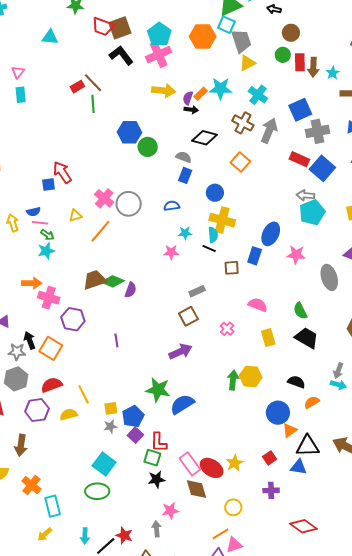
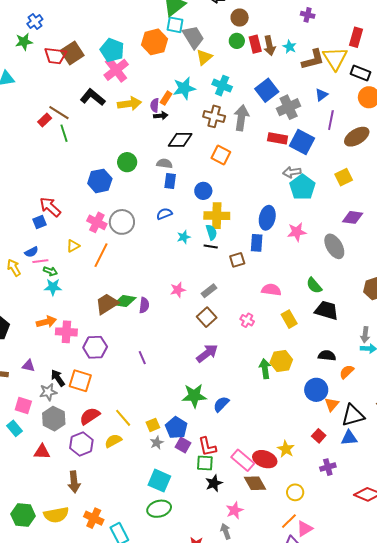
black L-shape: (121, 55) -> (93, 97), moved
blue hexagon: (130, 132) -> (100, 181), moved
cyan star: (46, 251) -> (53, 287), turned 30
pink star: (171, 252) -> (178, 290), moved
blue semicircle: (182, 404) -> (221, 404), size x0.7

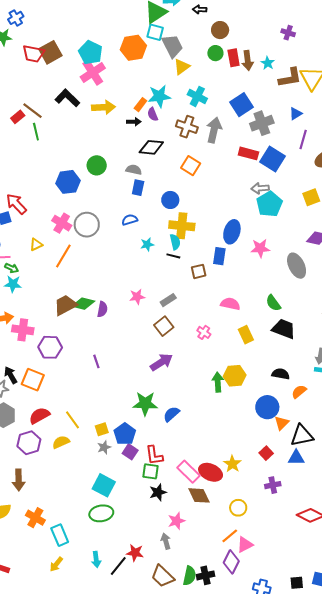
purple semicircle: (155, 105) -> (153, 114), moved, turned -32

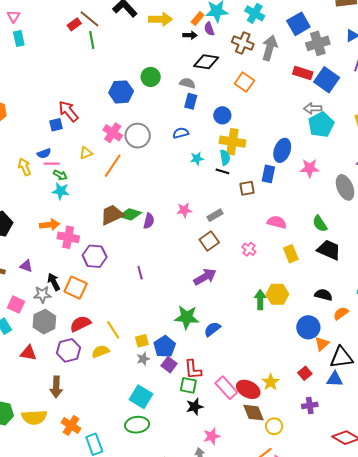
brown diamond: (199, 495) -> (254, 413), moved

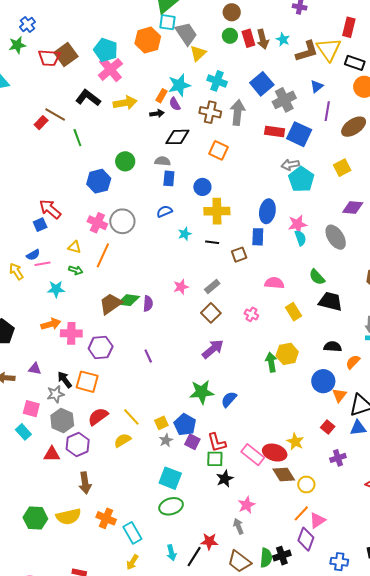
green line: (92, 40) -> (77, 138), moved
yellow triangle: (86, 153) -> (75, 247), turned 48
cyan semicircle: (225, 157) -> (300, 238), moved
green arrow: (60, 175) -> (76, 270), moved
purple hexagon: (68, 350) -> (78, 445), moved

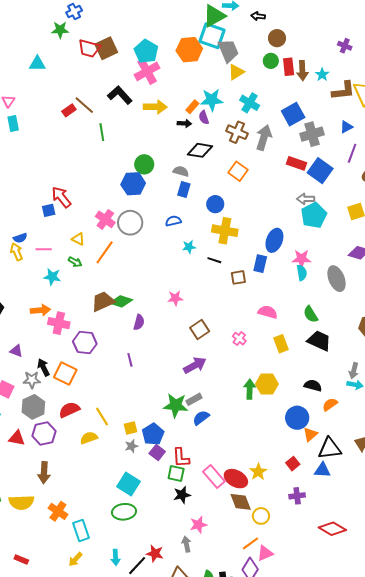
cyan square: (167, 22) -> (212, 36), size x1.5
blue hexagon: (99, 181) -> (133, 184), moved
blue semicircle: (33, 255) -> (20, 238), moved
gray rectangle: (212, 287) -> (194, 399), moved
purple semicircle: (148, 304) -> (139, 322), moved

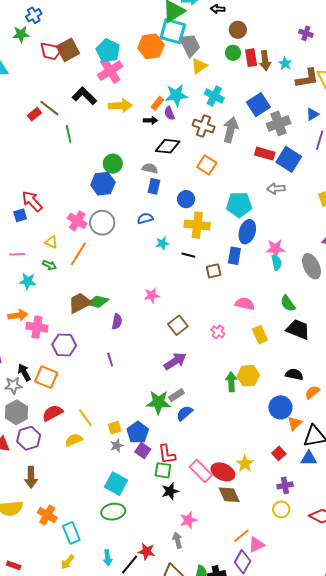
cyan pentagon: (314, 215) -> (239, 205), moved, turned 30
yellow circle: (261, 516) -> (281, 509), moved

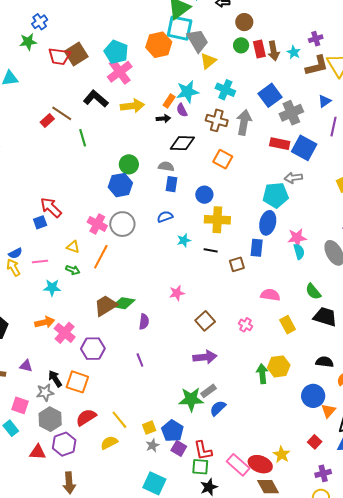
purple cross: (306, 33) -> (316, 39), moved, turned -32
cyan pentagon: (239, 205) -> (276, 195), moved
pink cross: (37, 327) -> (65, 333), turned 35
purple arrow: (175, 361) -> (205, 357), turned 30

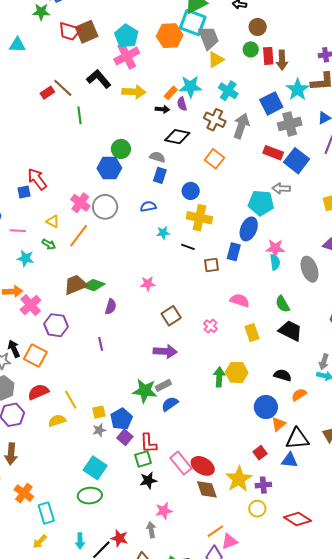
cyan star: (294, 52) -> (298, 90), moved, size x1.6
yellow star: (282, 454) -> (239, 479), moved, size x1.5
green square: (200, 467) -> (143, 459), turned -30

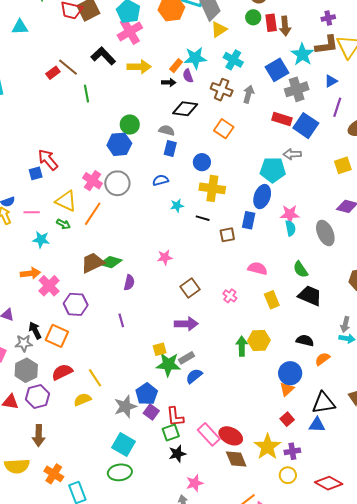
gray arrow: (241, 126) -> (248, 94), size x0.7
yellow triangle: (53, 222) -> (66, 201), size x1.6
yellow square: (99, 412) -> (160, 349), moved
orange triangle: (278, 424) -> (287, 389), moved
gray star: (99, 430) -> (125, 406), size x1.6

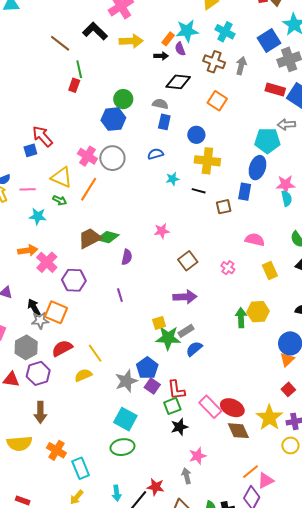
red rectangle: (53, 73) -> (74, 85), moved, turned -32
gray star: (24, 343) -> (40, 320), moved

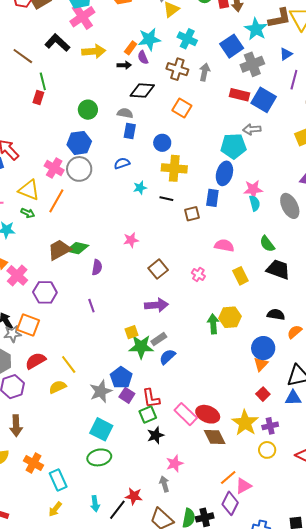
blue hexagon: (113, 119) -> (79, 143), moved

